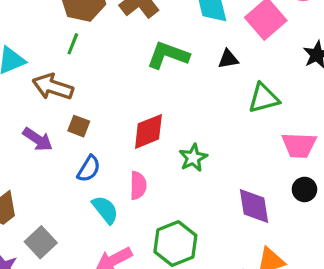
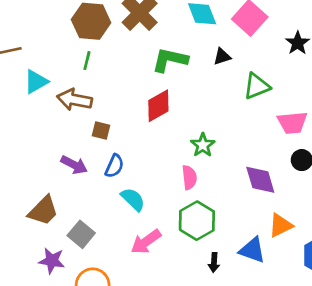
red diamond: (148, 131) -> (158, 106), moved
purple arrow: (38, 139) -> (74, 165), moved
pink semicircle: (138, 185) -> (189, 177), moved

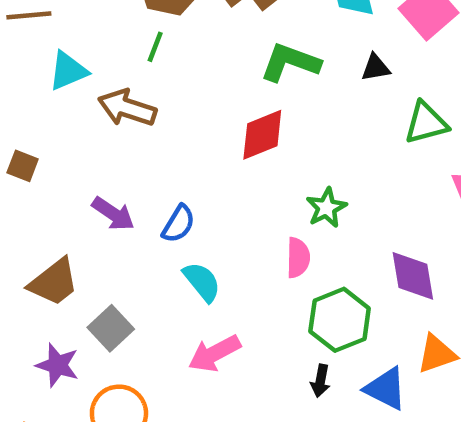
brown square: (101, 130) -> (23, 166), moved
green hexagon: (197, 221) -> (340, 320), moved
black arrow: (214, 263) -> (320, 381), moved

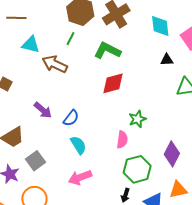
green L-shape: (290, 62) -> (107, 51), moved
cyan triangle: (68, 71) -> (31, 45), turned 30
purple diamond: (413, 276) -> (172, 154), turned 30

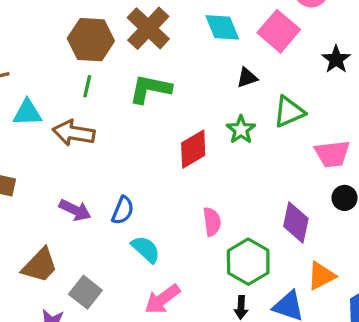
red diamond: (113, 83) -> (193, 149), moved
green star: (137, 119) -> (241, 130), moved

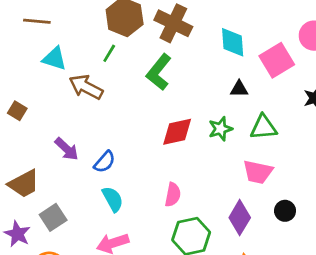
brown cross: (148, 28) -> (173, 23), turned -36
green L-shape: (150, 89) -> (159, 72), turned -81
pink trapezoid: (332, 154) -> (258, 172), moved

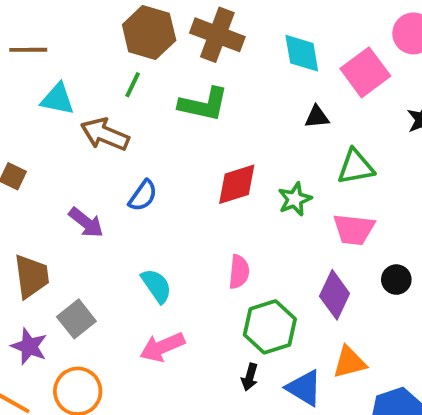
green L-shape: (159, 72) -> (204, 104), turned -111
green star: (220, 129) -> (295, 199), moved
blue semicircle: (105, 162) -> (143, 196), moved
brown trapezoid: (24, 184) -> (32, 276), turned -64

